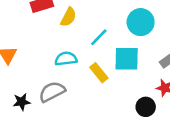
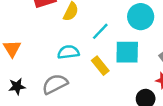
black star: (22, 102) -> (17, 86), moved

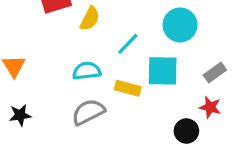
yellow rectangle: (100, 66) -> (128, 88), turned -36
gray semicircle: (55, 84) -> (88, 112), moved

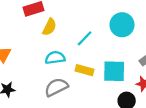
yellow semicircle: (90, 19) -> (49, 27), moved
cyan square: (163, 71) -> (114, 71), moved

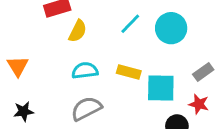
cyan line: (85, 38) -> (130, 24), moved
yellow rectangle: (85, 70) -> (129, 72), moved

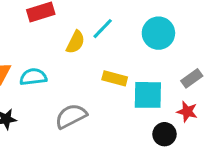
cyan line: (130, 24) -> (103, 29), moved
yellow semicircle: (78, 31) -> (75, 42), moved
cyan semicircle: (85, 71) -> (33, 77), moved

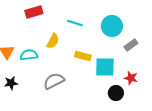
cyan line: (103, 29) -> (75, 23), turned 63
yellow semicircle: (75, 42) -> (53, 41), moved
gray rectangle: (192, 78) -> (131, 45), moved

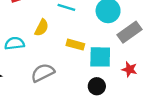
gray rectangle: (131, 45) -> (129, 32), size x1.5
black circle: (116, 93) -> (97, 86), moved

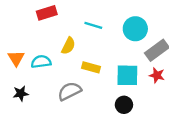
yellow rectangle: (75, 45) -> (91, 67), moved
red star: (129, 69) -> (157, 75), moved

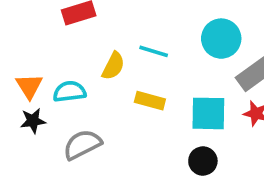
cyan line: (93, 25) -> (154, 51), moved
gray semicircle: (69, 91) -> (82, 145), moved
black star: (21, 93) -> (33, 121), moved

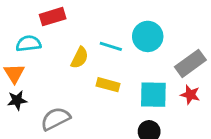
cyan circle: (221, 39) -> (148, 36), moved
cyan semicircle: (69, 92) -> (28, 44), moved

